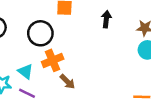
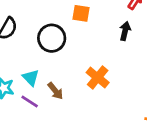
orange cross: (53, 60) -> (98, 78), moved, turned -35
brown arrow: (67, 82) -> (55, 91), moved

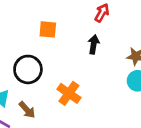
black circle: (52, 38) -> (28, 69), moved

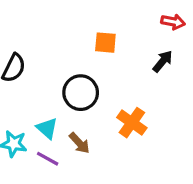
red arrow: (102, 13) -> (173, 22), turned 72
black arrow: (94, 44) -> (163, 61), turned 30

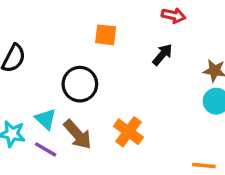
orange cross: (132, 123) -> (128, 132), moved
brown arrow: (79, 143) -> (78, 134), size x1.4

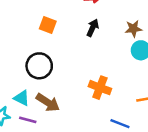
orange square: (106, 35) -> (48, 25), turned 30
orange cross: (128, 132) -> (100, 88), moved

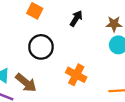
black circle: (39, 66) -> (41, 47), moved

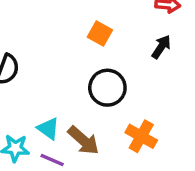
orange cross: (76, 75) -> (141, 136), moved

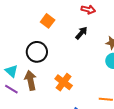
black circle: (107, 88) -> (37, 52), moved
brown arrow: (83, 140) -> (31, 80), turned -150

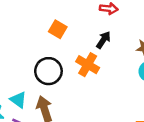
orange cross: (64, 82) -> (88, 65), moved

